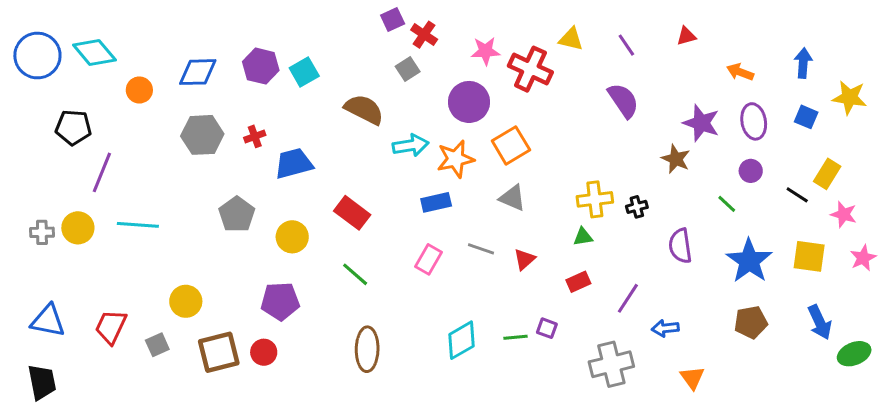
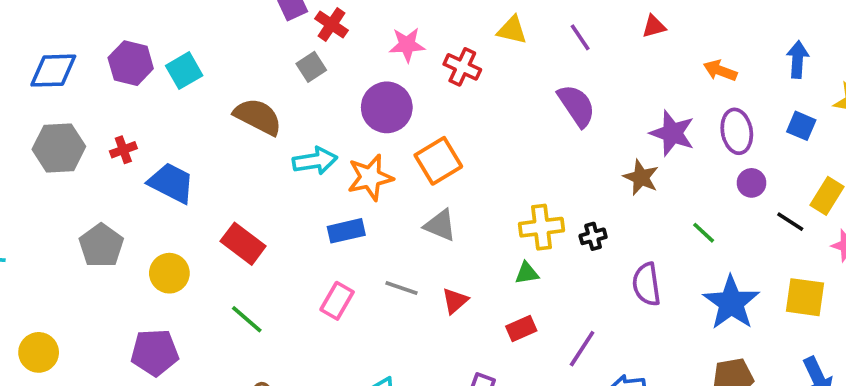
red cross: (530, 69) -> (462, 67), size x0.7
blue trapezoid: (294, 163) -> (171, 183), turned 42
purple circle: (751, 171) -> (752, 183), moved

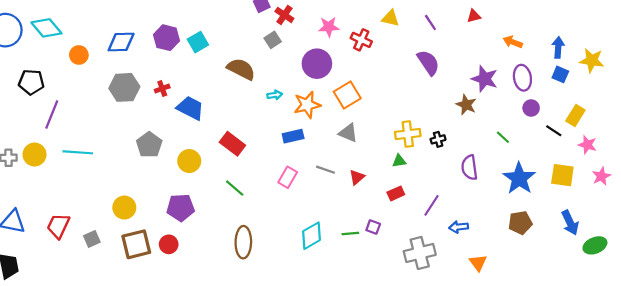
blue arrow: (798, 60) -> (558, 47), moved
cyan arrow: (315, 161) -> (275, 95), size x0.6
yellow circle: (39, 352) -> (124, 208), moved

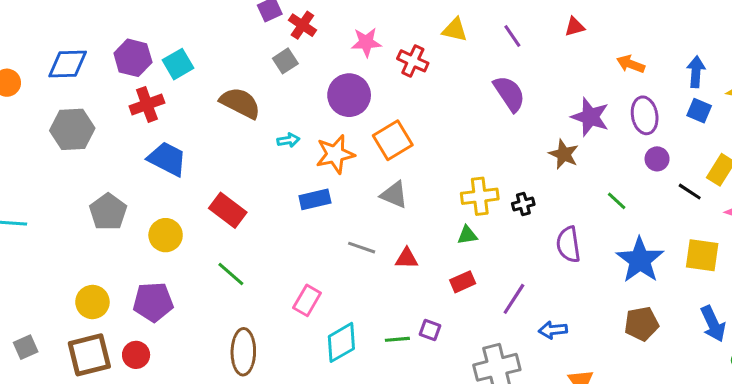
red cross: (162, 89) -> (147, 104), moved, size x1.5
pink rectangle: (288, 177) -> (307, 300), moved
red triangle: (357, 177) -> (407, 258), turned 42
yellow circle: (124, 208) -> (92, 302), moved

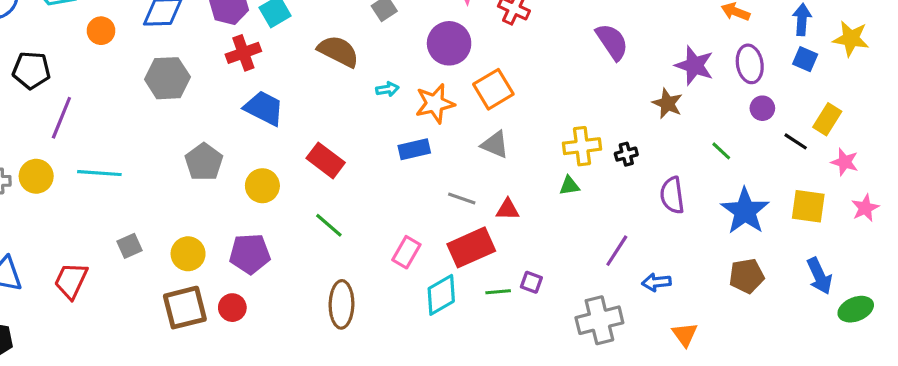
red rectangle: (463, 282) -> (471, 247), moved, size x1.8
gray square: (26, 347) -> (129, 246), moved

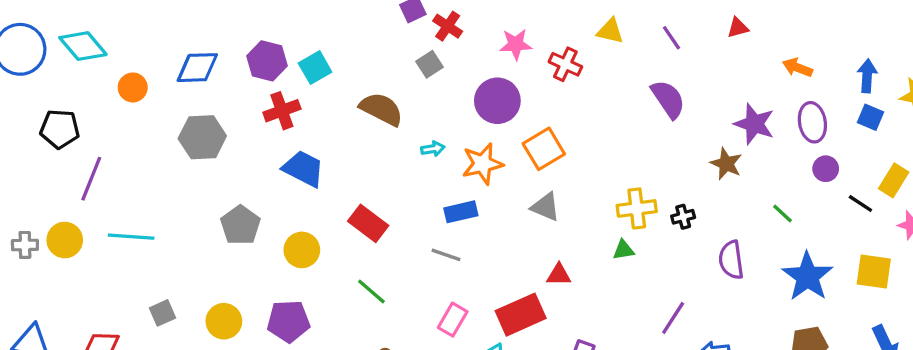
gray line: (462, 198) -> (446, 255), moved

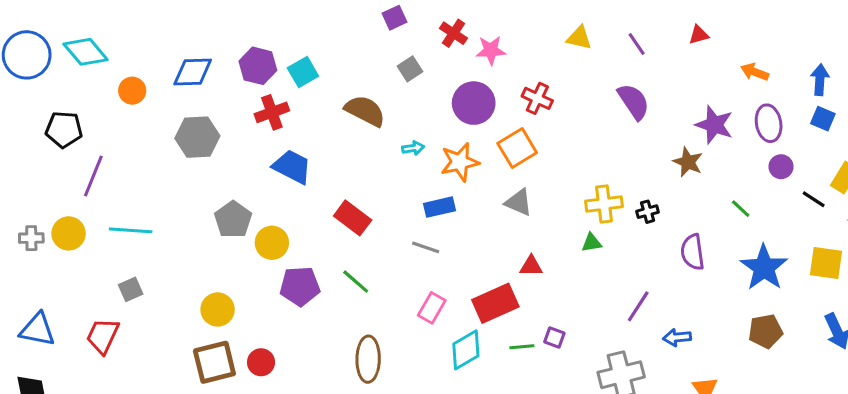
red cross: (448, 26) -> (453, 33), moved
red cross: (565, 64) -> (537, 98), moved
yellow circle: (302, 250) -> (272, 243), moved
gray square: (163, 313) -> (131, 289), moved
purple pentagon: (289, 321) -> (300, 286), moved

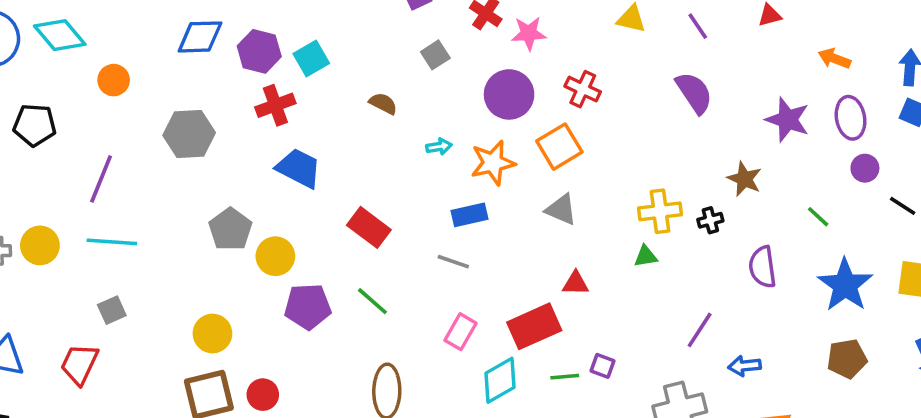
blue diamond: (193, 72) -> (200, 37), moved
brown semicircle: (365, 111) -> (383, 103), size x0.6
brown star: (688, 162) -> (744, 179), moved
purple line: (93, 176) -> (101, 179), moved

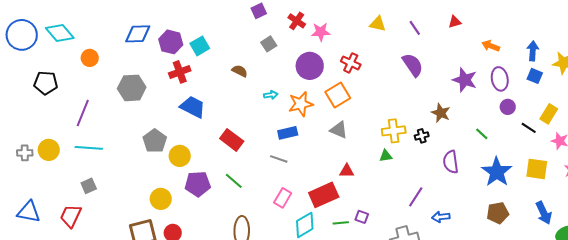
yellow circle: (212, 333) -> (161, 199), moved

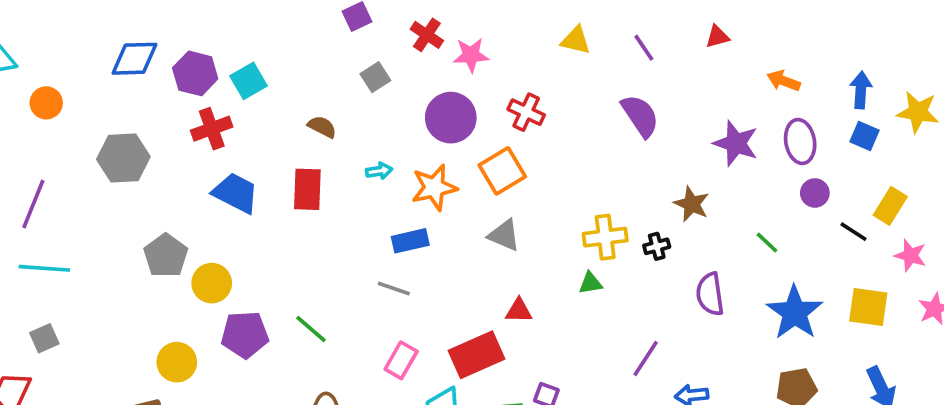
red rectangle: (232, 140) -> (307, 189), moved, turned 55

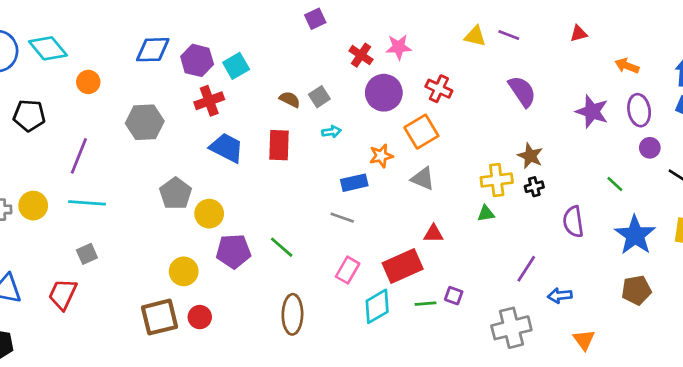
red cross: (427, 35) -> (361, 55), moved
purple line: (644, 48) -> (509, 35), moved, turned -35
gray square: (375, 77) -> (319, 97), moved
orange star: (434, 187) -> (381, 156), moved, size x0.7
brown star: (692, 204) -> (530, 156), moved

